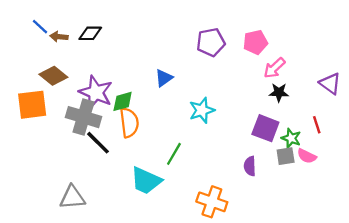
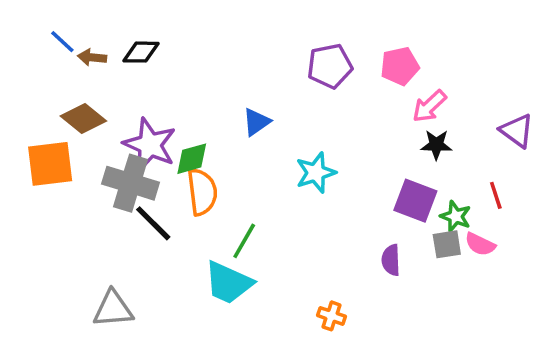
green line: (174, 154) -> (244, 241), moved
orange cross: (212, 202) -> (332, 316), size x0.6

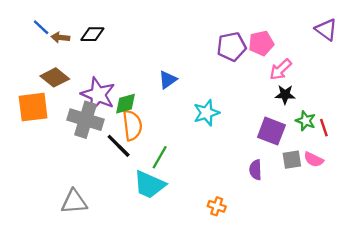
purple pentagon: (330, 66) -> (232, 47), moved
purple triangle: (517, 131) -> (326, 30), moved
green star: (456, 216) -> (306, 121), moved
black line: (153, 223) -> (119, 146), moved

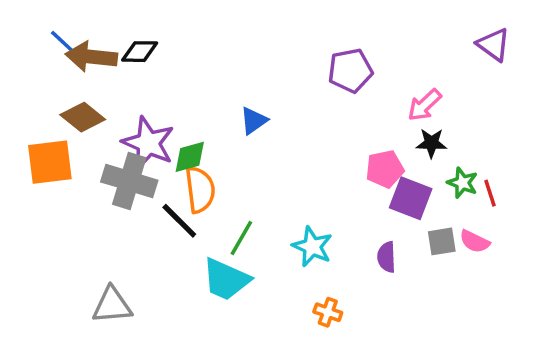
brown arrow: (60, 38) -> (91, 57), size x1.8
pink pentagon: (261, 43) -> (385, 169), moved
cyan star: (206, 113) -> (312, 247), moved, turned -30

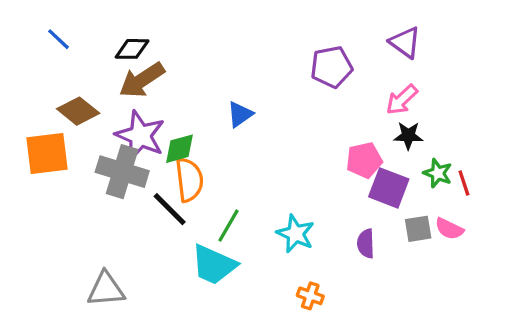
purple triangle: (494, 45) -> (405, 42), moved
brown arrow: (91, 57) -> (142, 80), moved, turned -39

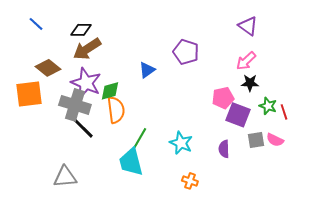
purple pentagon: (331, 67) -> (186, 52), moved, turned 30
black line: (170, 209) -> (83, 128), moved
cyan trapezoid: (214, 265) -> (131, 162), turned 52

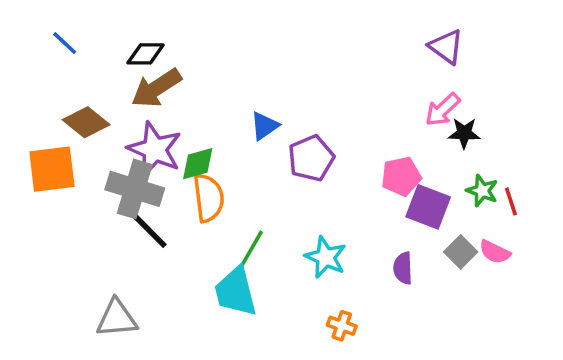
purple pentagon: (186, 52) -> (311, 158), moved, turned 30
black star: (250, 83) -> (464, 133), moved
gray square: (256, 140) -> (461, 252), turned -36

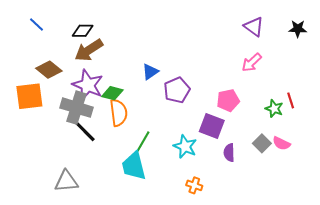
black star: (464, 133) -> (298, 29), moved
green diamond: (198, 164) -> (112, 93), turned 30
red line: (511, 201) -> (291, 100), moved
purple square: (428, 207) -> (212, 126), moved

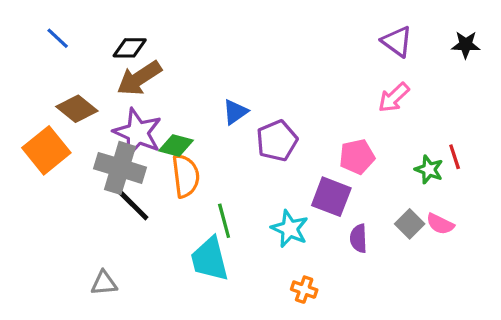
orange square: (29, 96) -> (46, 150), turned -32
green line: (143, 141) -> (224, 221), turned -45
gray triangle: (66, 181) -> (104, 283), size x0.7

